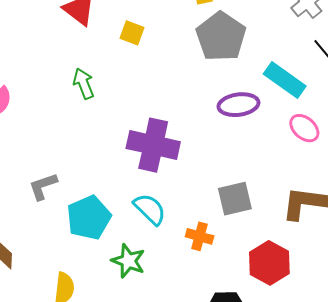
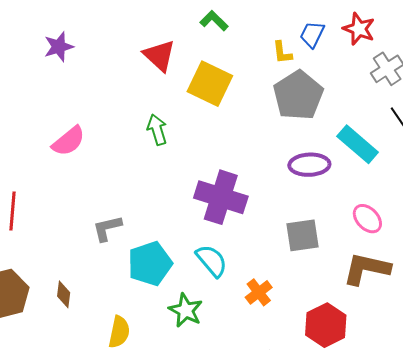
yellow square: (132, 33) -> (210, 84), size x1.8
pink ellipse: (304, 128) -> (367, 219), moved
gray square: (235, 199) -> (302, 235), moved
orange cross: (200, 236) -> (259, 292), turned 32

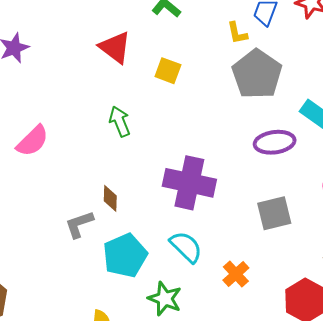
yellow square: (210, 84) -> (168, 71), size x0.6
brown diamond: (64, 294) -> (110, 198), moved

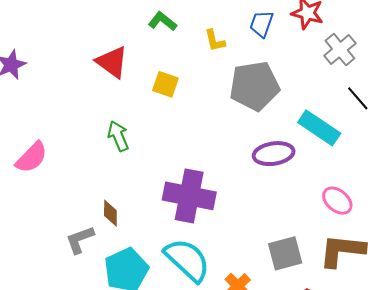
yellow L-shape: (237, 33) -> (215, 41), moved
gray pentagon: (257, 74) -> (254, 86), turned 30
gray square: (274, 213) -> (285, 253), moved
cyan semicircle: (186, 247) -> (187, 260), size x1.4

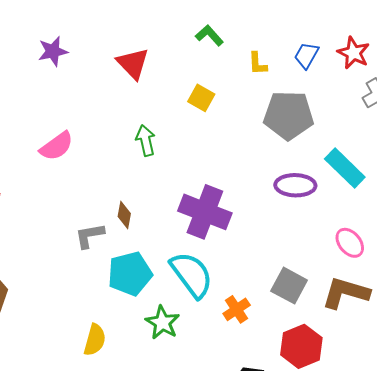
red triangle: (112, 62) -> (133, 63), moved
gray square: (285, 253) -> (289, 286), turned 33

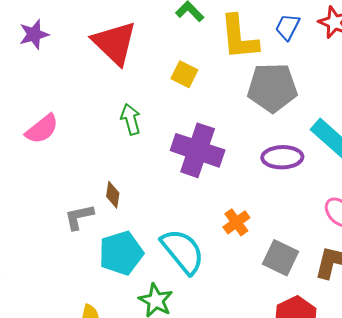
red triangle: (133, 63) -> (115, 43), size x1.4
yellow L-shape: (258, 64) -> (239, 37), size x2.0
purple cross: (205, 212) -> (198, 150), moved
orange cross: (237, 309) -> (236, 222), moved

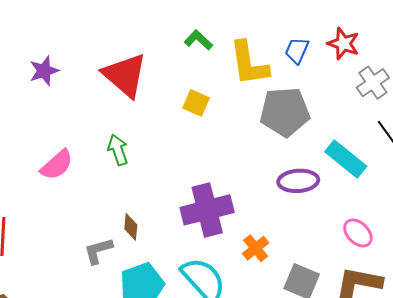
green arrow: (131, 119) -> (118, 150), moved
purple cross: (198, 150) -> (207, 210), moved, turned -30

